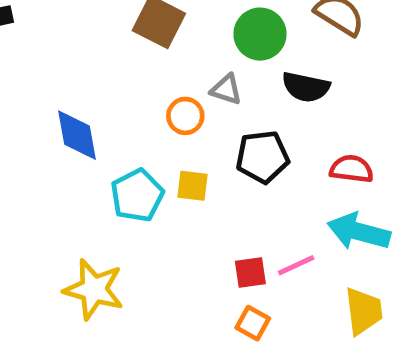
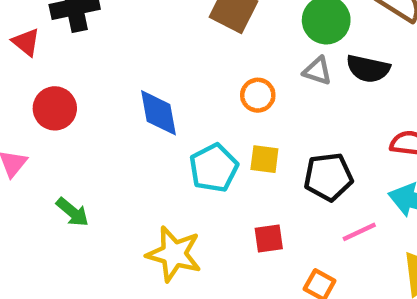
gray triangle: (226, 89) -> (317, 71), moved
black pentagon: (262, 157) -> (328, 177), moved
red square: (250, 273) -> (269, 239), moved

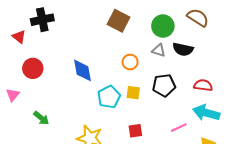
black pentagon: (328, 177) -> (164, 85), moved

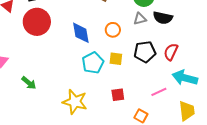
gray triangle: (159, 50) -> (140, 19), turned -32
red circle: (33, 68) -> (37, 22), moved, size x1.4
blue diamond: (82, 70) -> (81, 33), moved
red semicircle: (203, 85) -> (171, 52), moved, turned -72

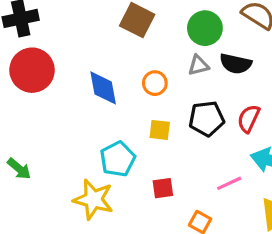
cyan pentagon: (93, 63) -> (118, 159), moved

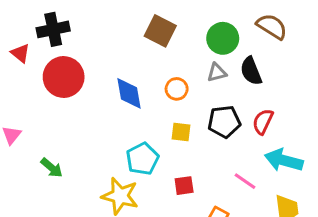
black semicircle: (236, 64) -> (251, 71), turned 56
pink line: (229, 183) -> (245, 181), turned 60

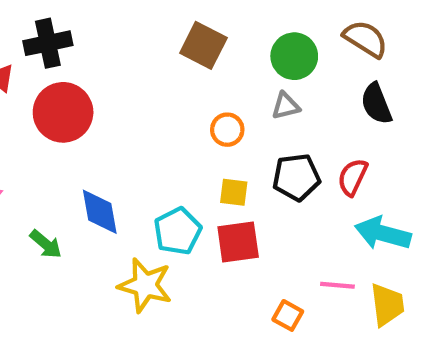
black semicircle: (251, 71) -> (376, 104), moved
blue diamond: (129, 93) -> (100, 212), moved
pink line: (245, 181) -> (337, 285), moved, turned -30
red square: (184, 186) -> (238, 242), moved, size x1.5

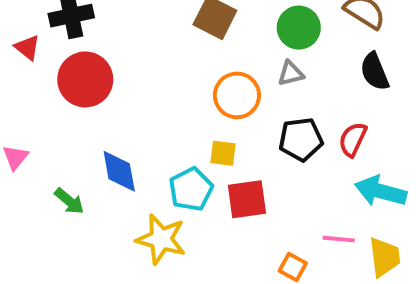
orange circle: (227, 130) -> (237, 95), size x1.5
yellow square: (234, 192) -> (223, 153), moved

